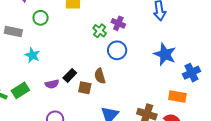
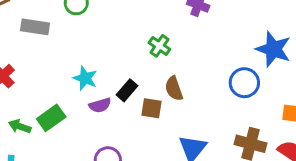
green cross: (100, 31) -> (159, 46), moved
blue circle: (117, 50) -> (244, 83), moved
cyan star: (32, 55) -> (85, 78), moved

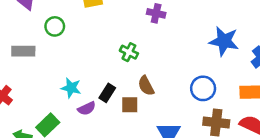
blue circle: (244, 83) -> (203, 88), moved

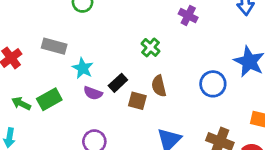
gray rectangle: (23, 51) -> (54, 46), moved
blue circle: (203, 88) -> (213, 84), moved
purple semicircle: (87, 108) -> (93, 93), turned 30

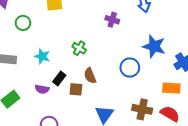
purple cross: (188, 16) -> (112, 20), moved
cyan star: (83, 68) -> (42, 56), moved

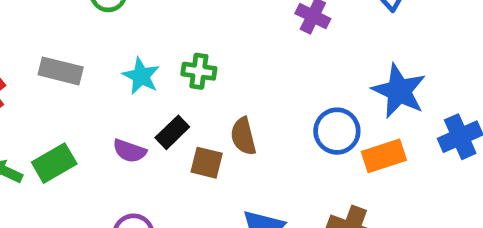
green cross: (79, 48) -> (199, 71), moved, turned -32
orange rectangle: (171, 88) -> (384, 156), moved, turned -30

